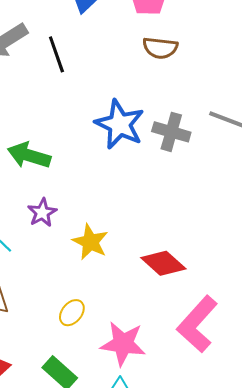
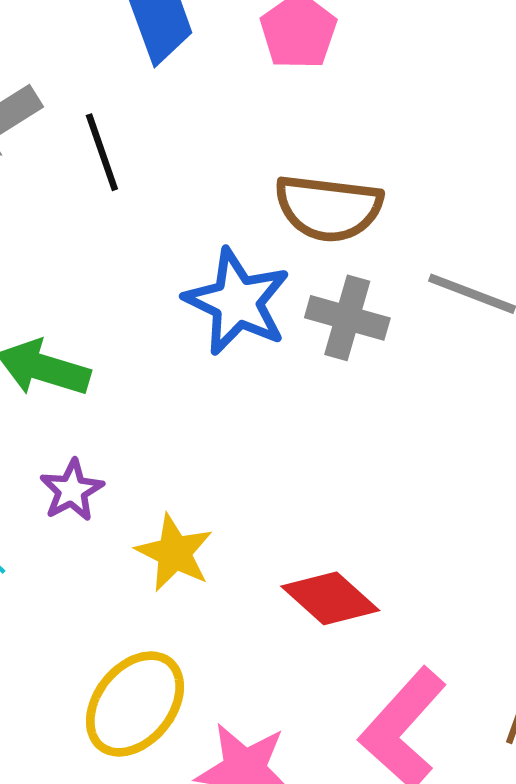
brown semicircle: (160, 48) -> (328, 208), moved, size x1.4
yellow ellipse: (72, 313) -> (135, 704), size x1.8

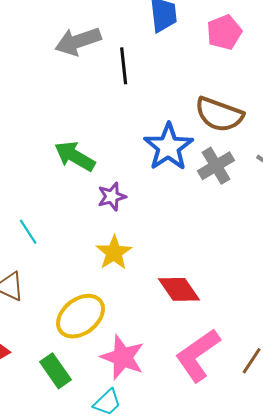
gray cross: (347, 318) -> (216, 166), turned 30
purple star: (72, 490) -> (112, 197), moved

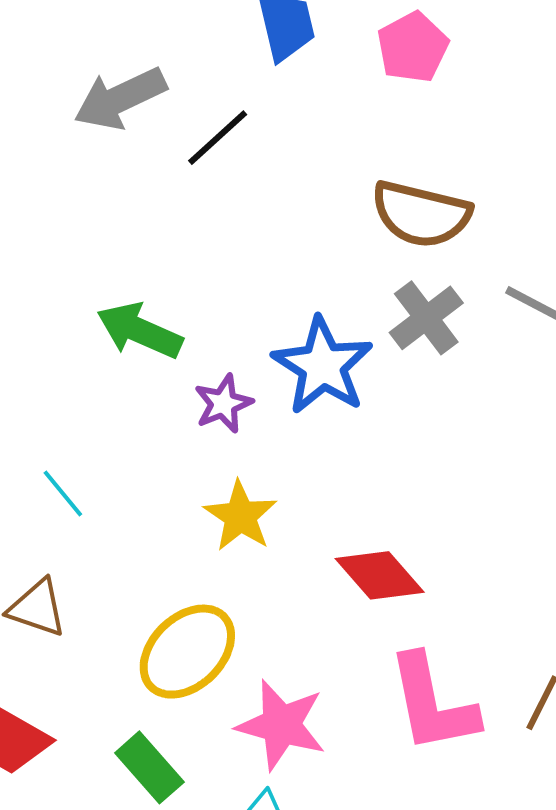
black line: (124, 66) -> (218, 138), turned 60
blue star: (168, 147) -> (323, 366), moved
pink L-shape: (198, 355) -> (432, 704), turned -60

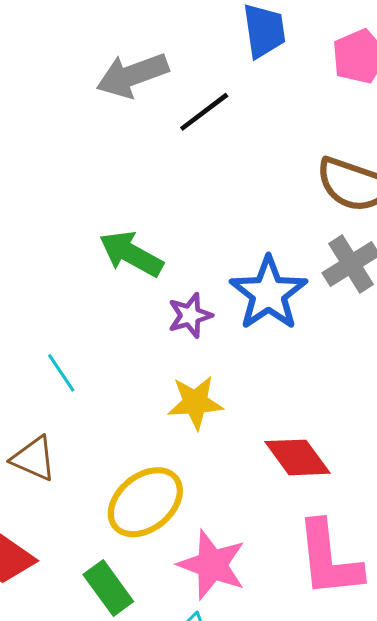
yellow star: (240, 516) -> (195, 402), turned 30

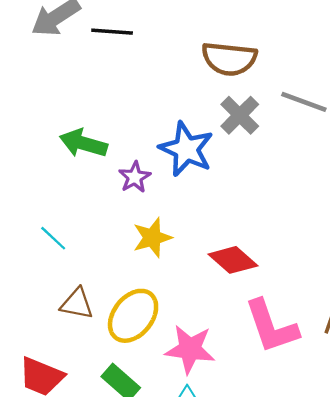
black line: (204, 112) -> (112, 32), turned 54
brown triangle: (34, 458) -> (77, 304), moved

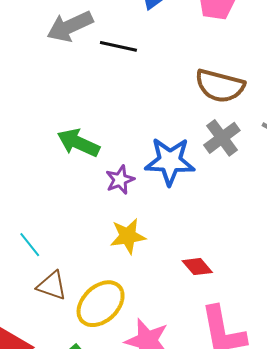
blue star: (186, 149) -> (170, 161), turned -30
cyan line: (53, 238) -> (30, 245), moved
red diamond: (233, 260) -> (197, 267), size x0.7

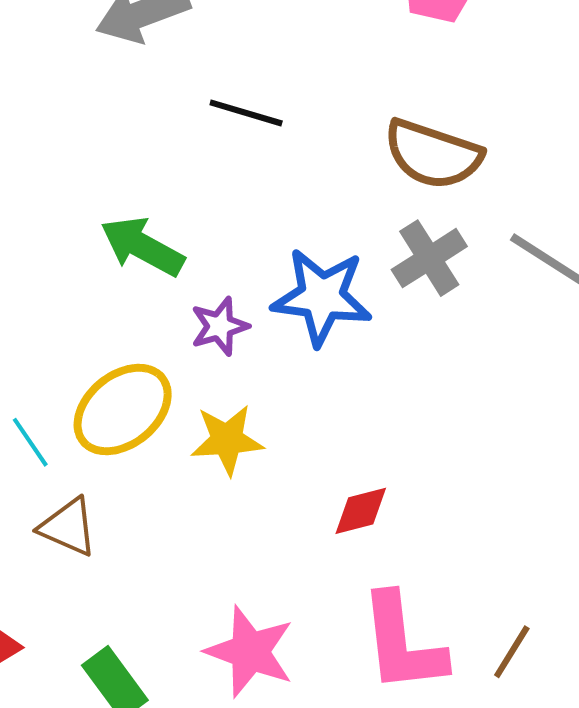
black line: (118, 46) -> (246, 113), moved
red diamond: (197, 267) -> (361, 511), turned -68
yellow ellipse: (101, 304) -> (123, 410), moved

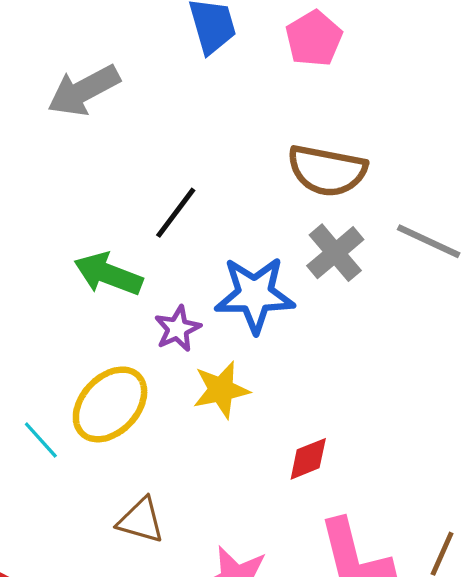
black line: (246, 113) -> (176, 213), moved, turned -62
yellow star: (227, 440) -> (221, 390), moved
brown triangle: (68, 527) -> (141, 520), moved

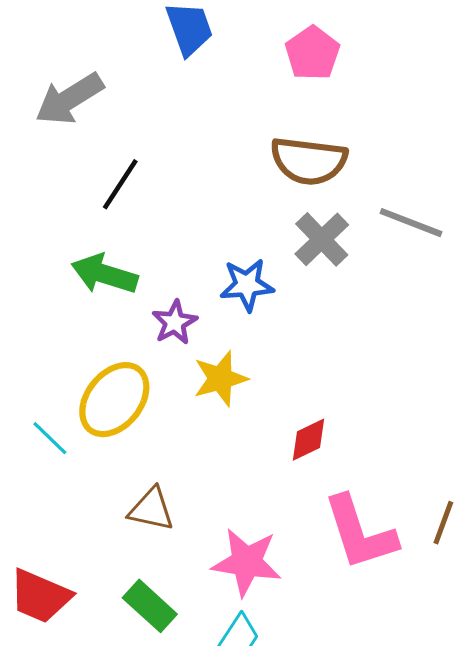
pink pentagon: (314, 39) -> (312, 53), moved
black line: (176, 213) -> (120, 184), moved
blue star: (255, 295) -> (247, 285), size x0.7

